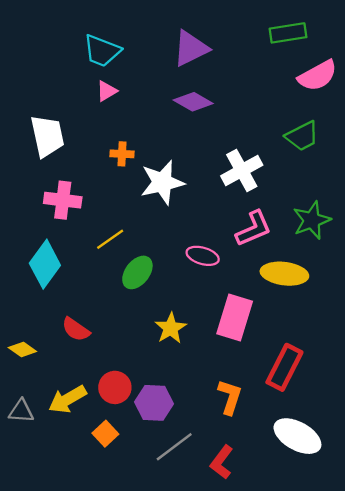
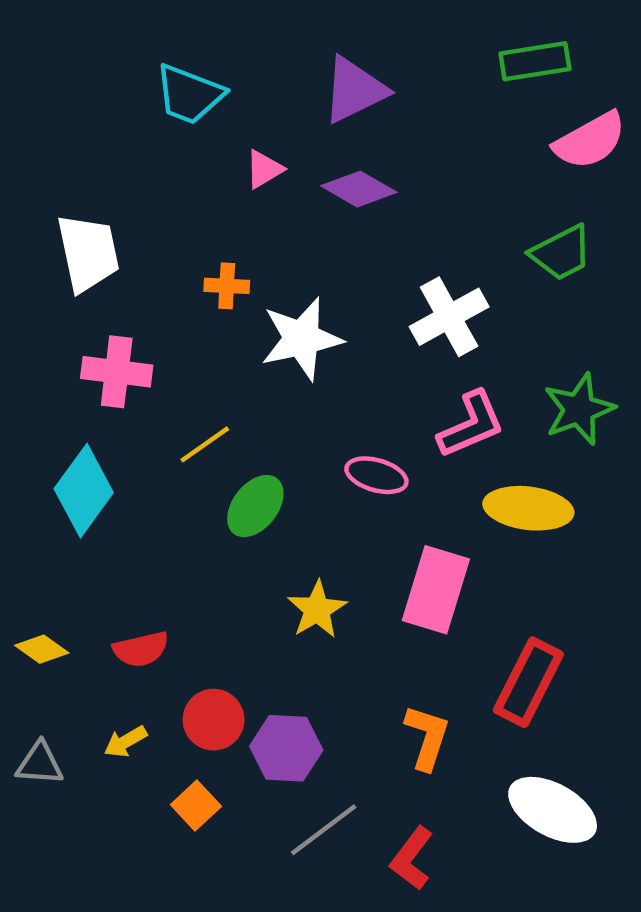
pink triangle: (107, 91) -> (264, 169), moved
red semicircle: (76, 329) -> (141, 649), moved, turned -48
yellow arrow: (67, 399) -> (125, 742), size x0.6

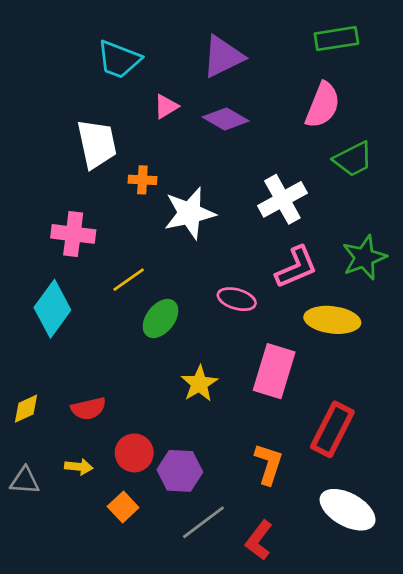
pink semicircle: (590, 141) -> (323, 105), moved, turned -39
white trapezoid: (88, 253) -> (97, 144), moved
yellow diamond: (42, 649) -> (26, 409), turned -60
yellow arrow: (125, 742) -> (79, 467), turned -144

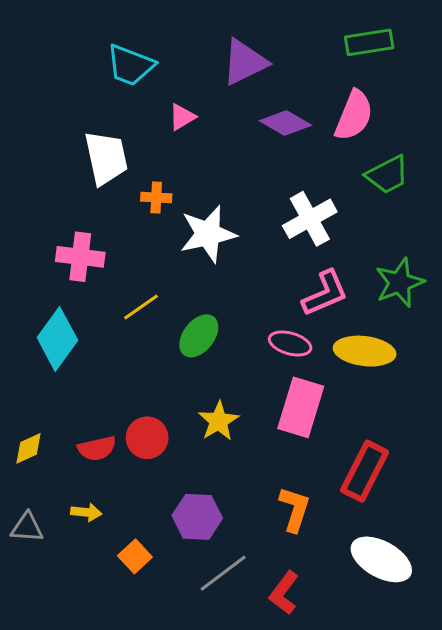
purple diamond: (226, 119) -> (285, 123), moved
pink ellipse: (237, 299) -> (290, 343), moved
green ellipse: (160, 318) -> (199, 336), moved
red circle: (134, 453) -> (147, 438), moved

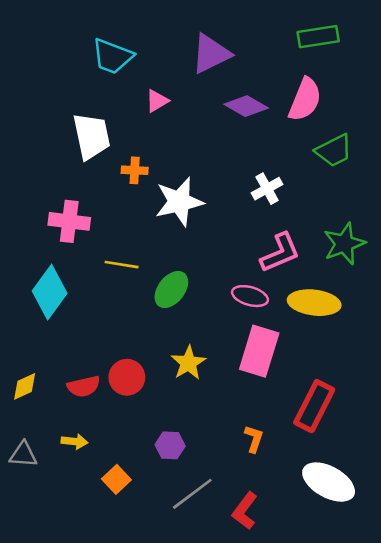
white cross: (310, 219) -> (267, 189), size x0.7
yellow line: (141, 307) -> (122, 265), turned 44
orange L-shape: (295, 509) -> (254, 439), size x0.7
purple hexagon: (197, 517) -> (170, 445), size x0.7

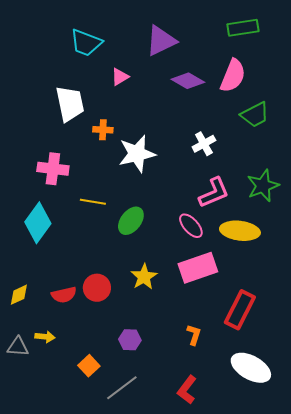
pink ellipse: (250, 296) -> (191, 226), turned 32
pink rectangle: (259, 351) -> (198, 268), turned 54
yellow arrow: (74, 441) -> (45, 337), moved
gray line: (192, 494) -> (122, 388), moved

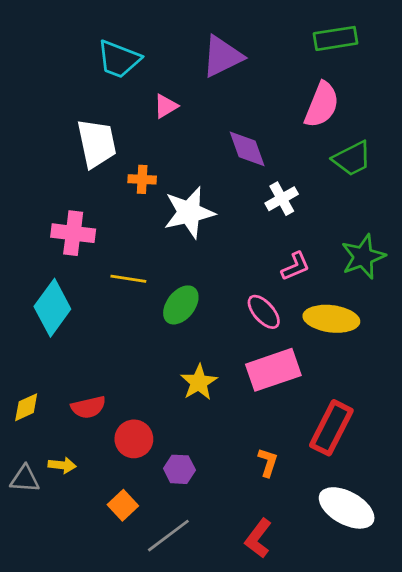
purple diamond: (188, 81) -> (247, 149), moved, turned 40
pink L-shape: (214, 193) -> (295, 266), size x0.7
red circle: (97, 288) -> (134, 439), moved

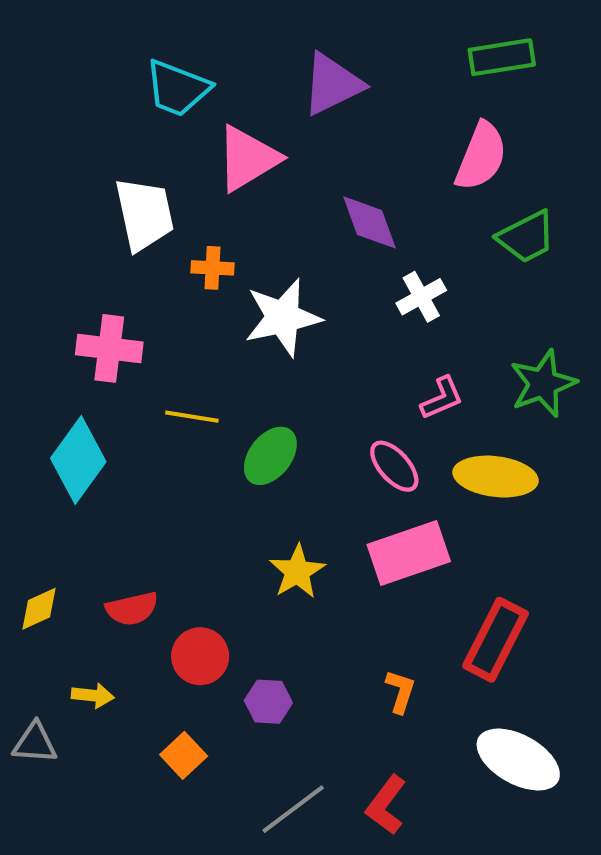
pink triangle: (166, 106) -> (248, 158), size x1.8
gray triangle: (25, 479) -> (35, 743), moved
gray line: (168, 536) -> (293, 809), moved

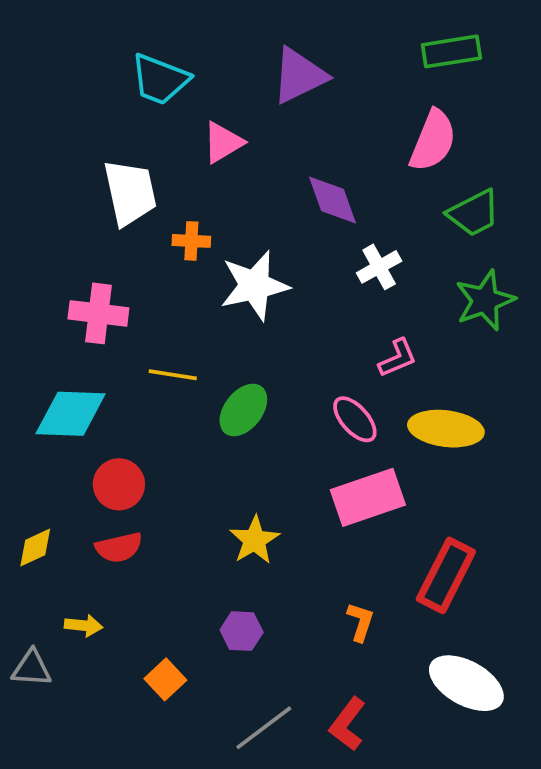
pink triangle: (248, 158) -> (223, 142), size x0.7
green star: (543, 384) -> (485, 300), moved
cyan diamond: (78, 460) -> (71, 414), turned 56
yellow star: (297, 572) -> (255, 540), moved
red circle: (200, 656) -> (119, 484), moved

